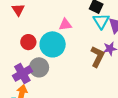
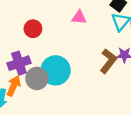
cyan circle: (53, 44) -> (56, 70), moved
gray circle: (39, 67) -> (37, 78), moved

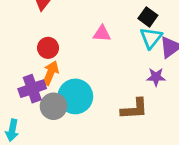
brown L-shape: (108, 61) -> (134, 109), moved, turned 50
orange arrow: (14, 86) -> (51, 73), moved

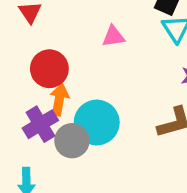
red circle: (48, 48) -> (49, 69), size x1.4

